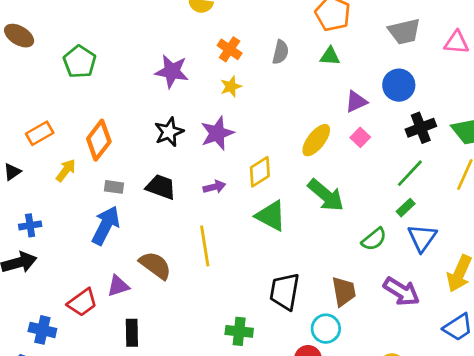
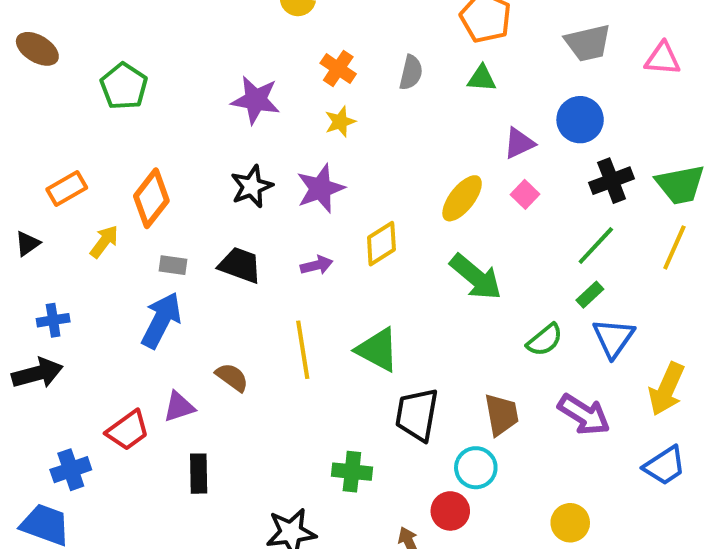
green triangle: (271, 216) -> (378, 350), moved
brown semicircle: (155, 265) -> (232, 377), size x0.7
blue cross: (42, 330) -> (71, 470), turned -32

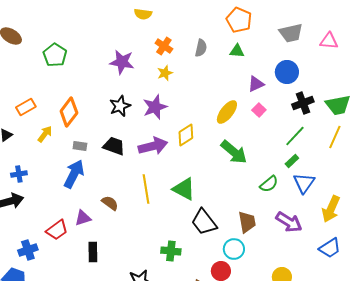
purple arrow: (317, 265) -> (153, 146), size x1.8
black trapezoid: (417, 415) -> (204, 222), turned -48

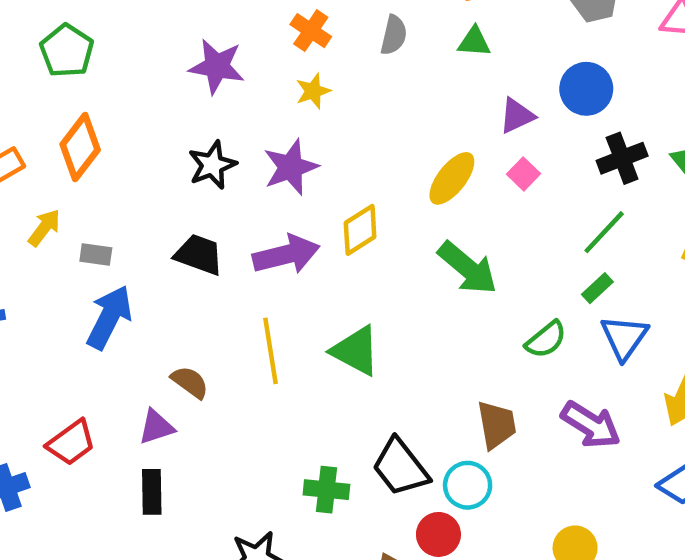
orange diamond: (69, 112) -> (80, 147), moved
gray rectangle: (80, 146) -> (96, 255), moved
purple triangle: (83, 218) -> (156, 427), moved
black trapezoid: (204, 222) -> (400, 467), moved

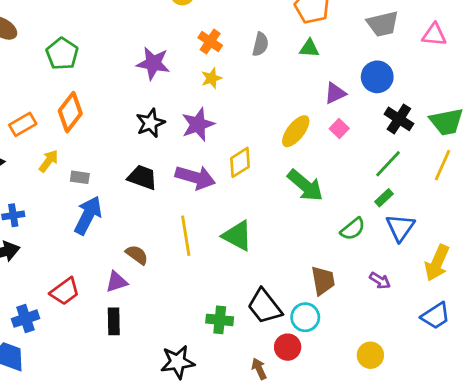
black cross: (622, 158) -> (399, 119), turned -36
purple arrow: (286, 255) -> (195, 177), turned 30
purple arrow: (591, 425) -> (380, 281), size x0.6

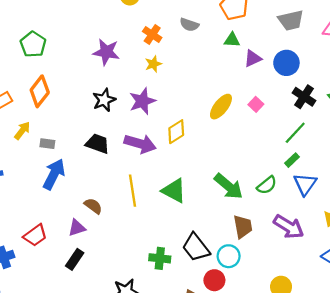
gray semicircle: (260, 44) -> (189, 25), moved, turned 96
purple triangle: (335, 93) -> (253, 59), moved
green arrow: (305, 185) -> (229, 186), moved
purple arrow: (380, 281) -> (289, 227), size x1.8
black rectangle: (114, 321) -> (75, 259), turned 35

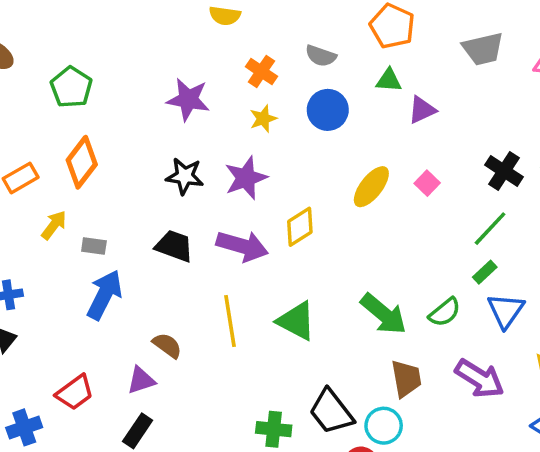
blue circle: (286, 63) -> (328, 110), moved
black star: (104, 100) -> (185, 176), turned 30

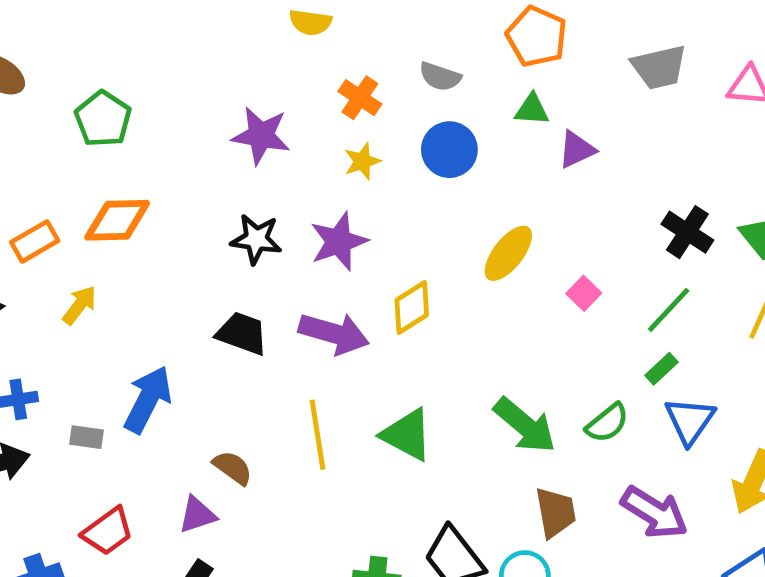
orange diamond: (82, 162) -> (117, 220), turned 51
pink square: (427, 183) -> (584, 293), moved
gray rectangle: (94, 246) -> (87, 437), moved

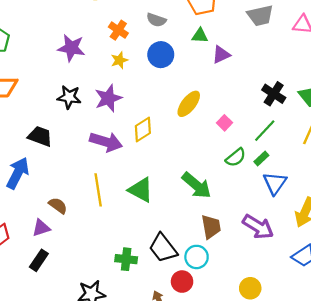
black trapezoid: (242, 333) -> (40, 136), moved
green semicircle: (607, 423) -> (236, 157), moved

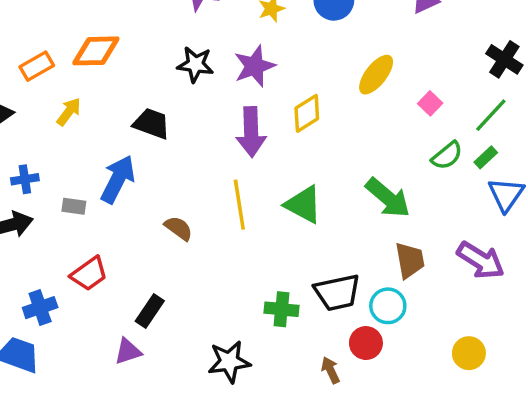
purple arrow: (106, 142) -> (251, 132), turned 72
purple triangle: (41, 228) -> (128, 351), moved
black trapezoid: (163, 248) -> (337, 292), turned -64

